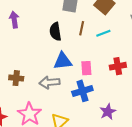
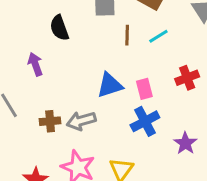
purple arrow: (14, 20) -> (35, 64), moved
black semicircle: (55, 32) -> (59, 28), moved
gray arrow: (49, 82) -> (81, 121), moved

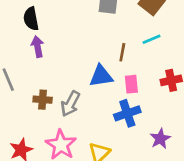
black semicircle: (59, 28) -> (31, 19), moved
brown line: (127, 35) -> (122, 52), moved
gray arrow: (81, 121) -> (70, 104), turned -55

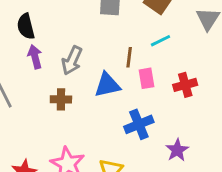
pink rectangle: (131, 84) -> (147, 78), moved
brown cross: (43, 100) -> (61, 99), moved
gray arrow: (70, 104) -> (72, 61), moved

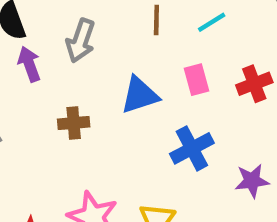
brown line: (129, 57) -> (156, 20), moved
gray arrow: (72, 61) -> (81, 41), moved
purple star: (177, 150) -> (252, 181), turned 30

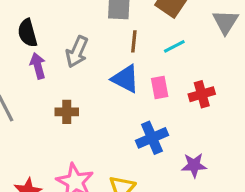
blue triangle: (140, 95) -> (125, 79), moved, turned 40

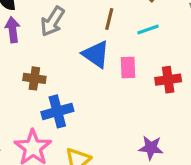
blue cross: (152, 138) -> (57, 111), moved

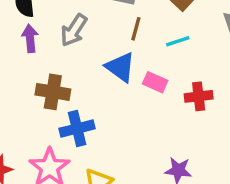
pink rectangle: (128, 67) -> (155, 82), turned -65
brown cross: (34, 78) -> (53, 92), size x1.4

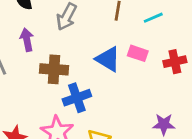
purple arrow: (30, 38) -> (27, 40), moved
blue triangle: (120, 67) -> (108, 59), moved

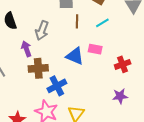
purple arrow: (27, 40) -> (26, 49), moved
red cross: (175, 62) -> (123, 64), moved

